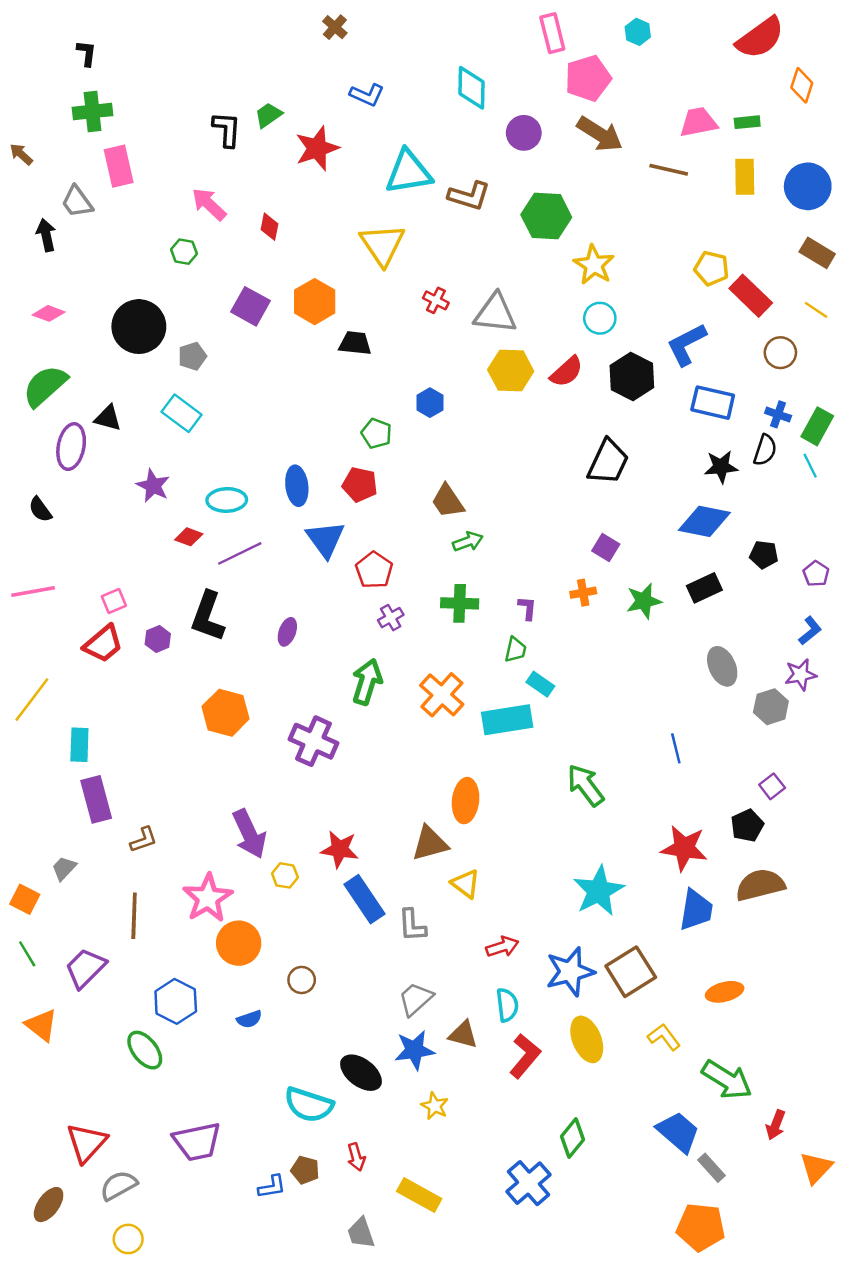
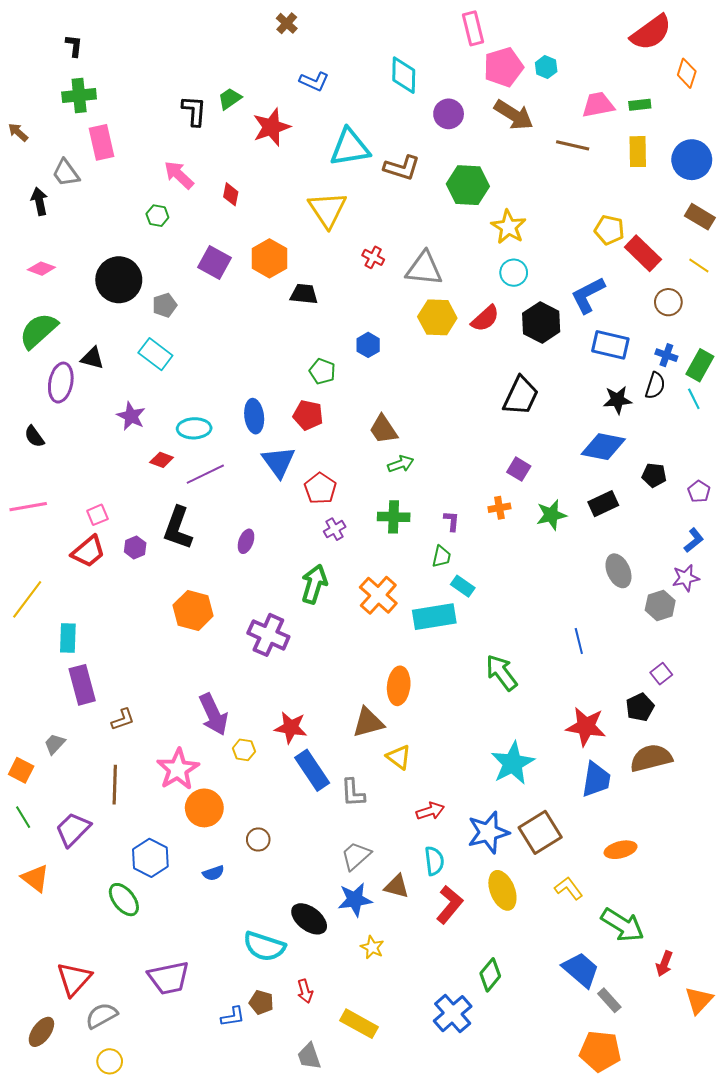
cyan hexagon: (638, 32) -> (546, 67), moved

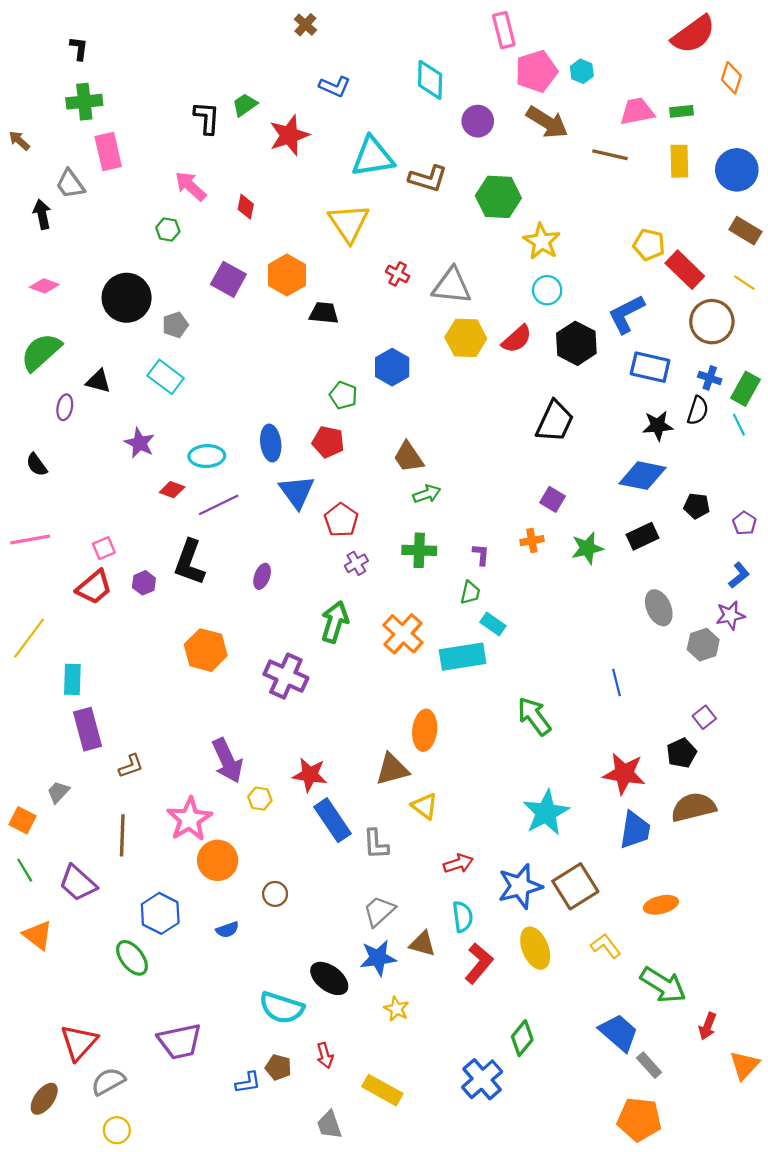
brown circle: (668, 302) -> (712, 322), size x1.5
blue hexagon: (368, 345) -> (392, 367), size x1.4
purple ellipse: (61, 383) -> (65, 407), size x0.6
purple trapezoid: (73, 829) -> (78, 883), turned -93

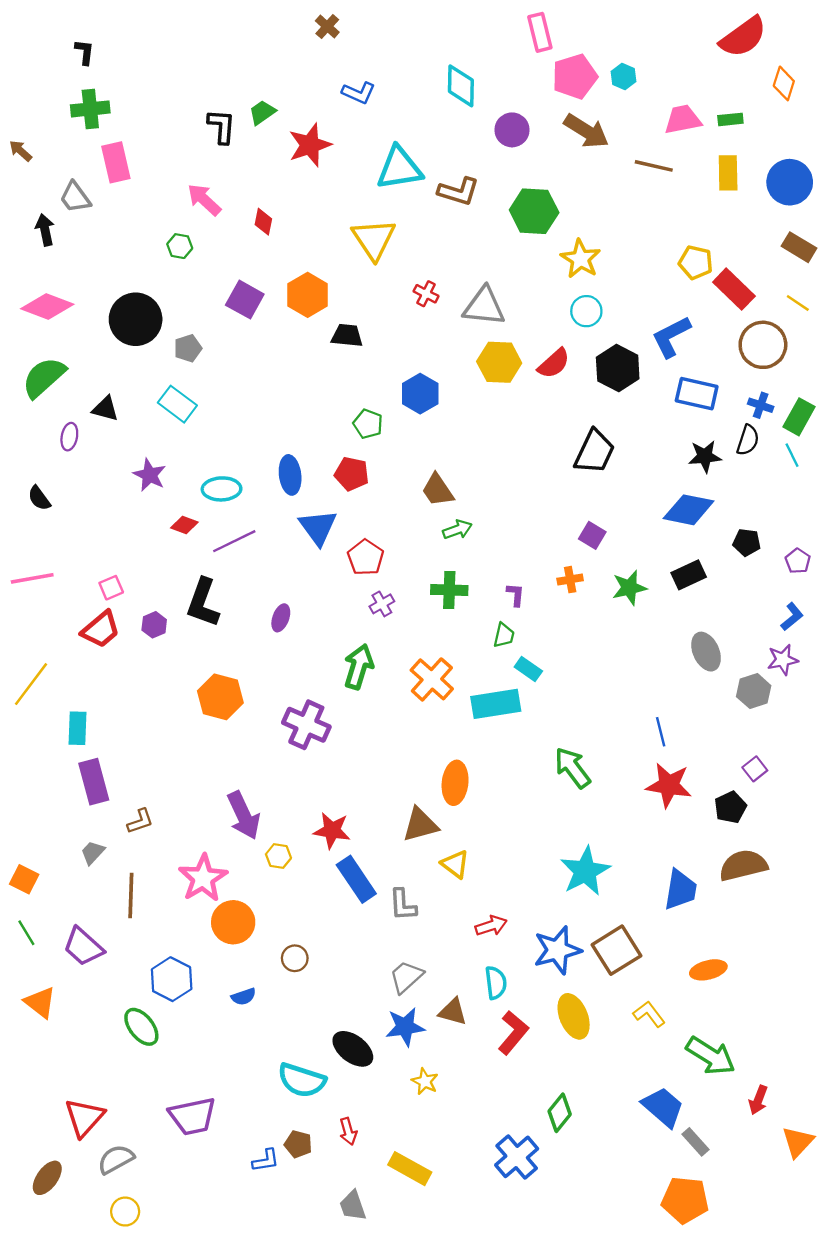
pink diamond: (44, 286) -> (47, 306), size x1.6
red star: (624, 774) -> (669, 785), moved
gray trapezoid: (58, 792) -> (93, 853), moved

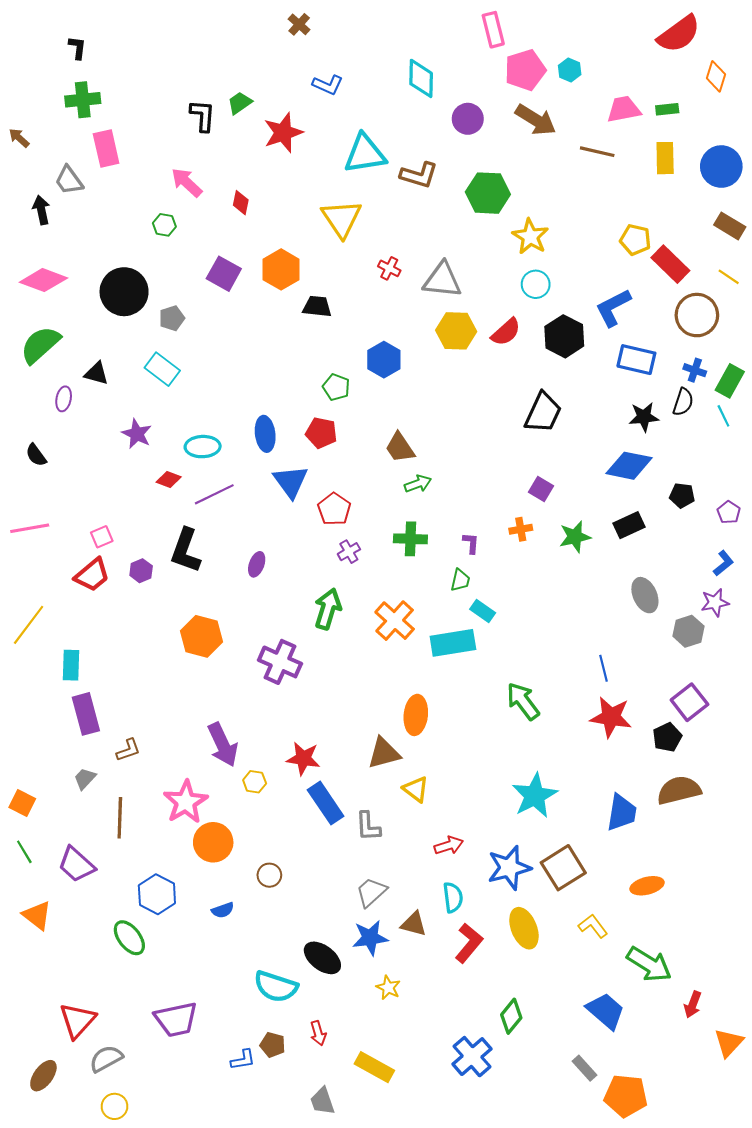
purple square: (755, 769) -> (689, 702), size x1.6
gray rectangle: (696, 1142) -> (584, 1068), moved

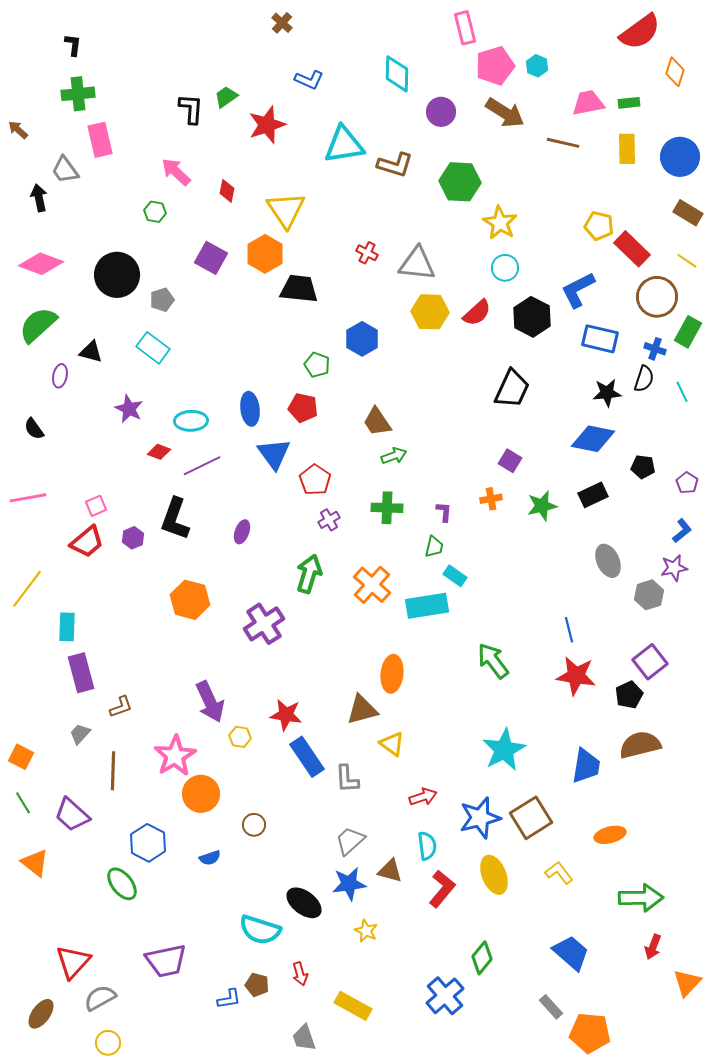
yellow triangle: (342, 219) -> (286, 210), moved
black trapezoid: (317, 307) -> (299, 289), size x1.4
green rectangle: (730, 381) -> (688, 332), moved
purple cross: (280, 662) -> (264, 624), turned 33
green arrow: (649, 964) -> (641, 898), moved, turned -33

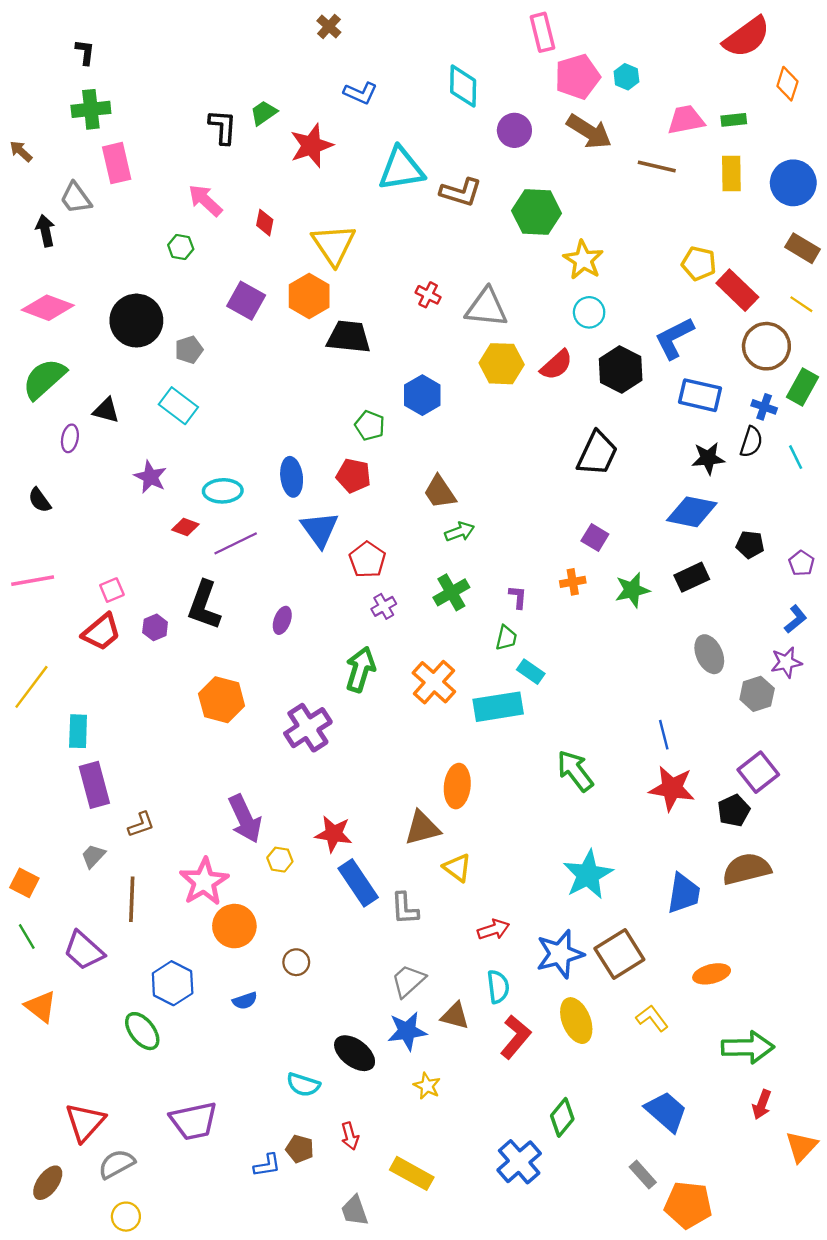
green cross: (387, 508) -> (451, 592), turned -32
cyan semicircle: (260, 930) -> (303, 1085), size x0.7

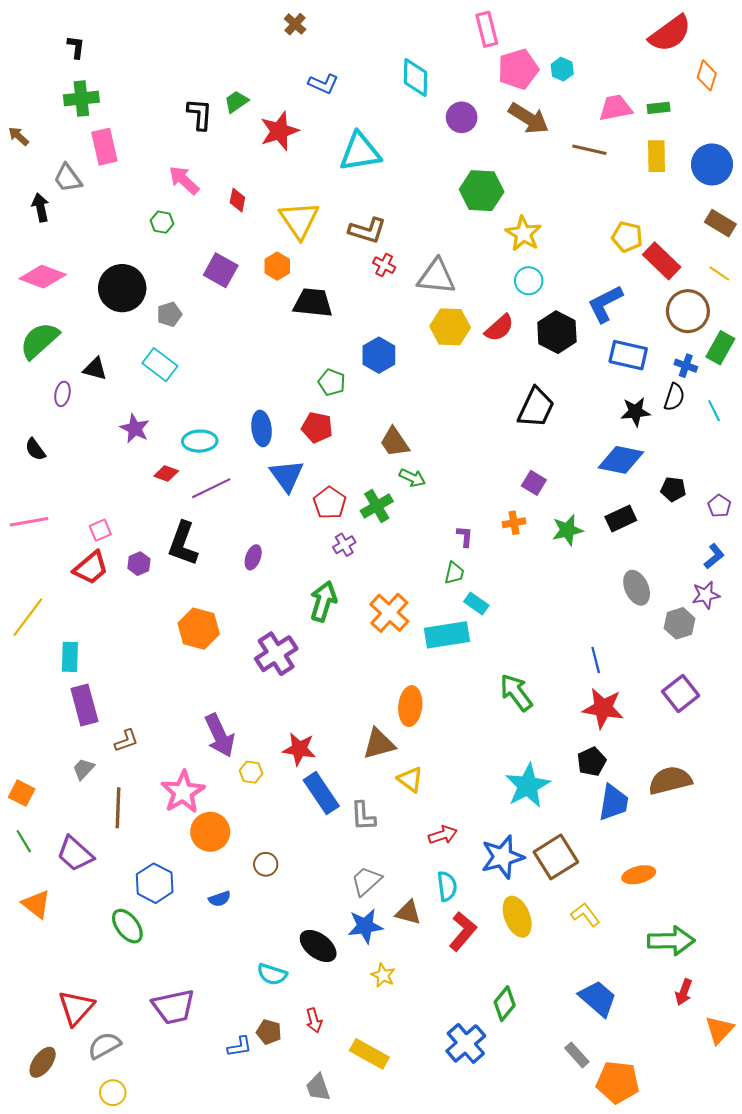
brown L-shape: (461, 192) -> (367, 230), moved
orange hexagon: (309, 296) -> (277, 266), size x0.7
green arrow: (460, 532) -> (412, 478), turned 45
green cross: (451, 592) -> (377, 506), moved
black pentagon: (734, 811) -> (592, 762), moved

